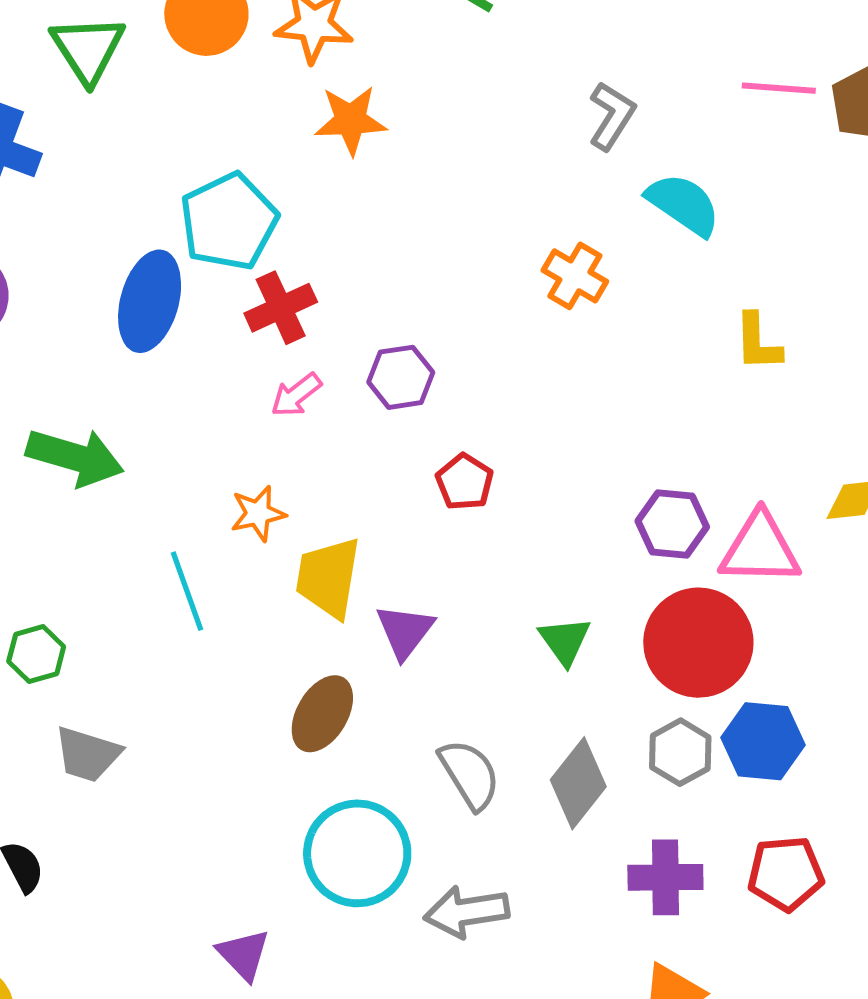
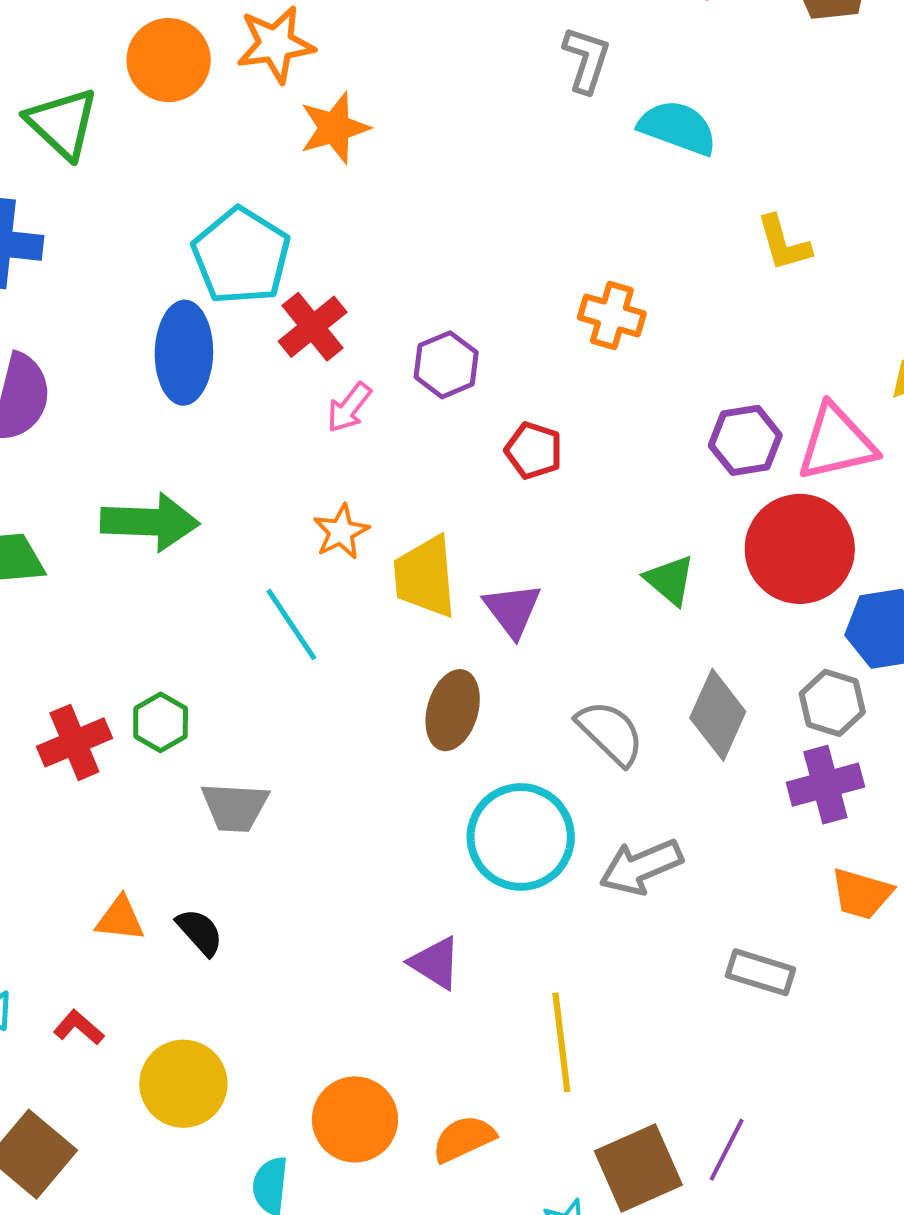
orange cross: (575, 276) -> (612, 316), moved
gray hexagon: (680, 752) -> (832, 703), moved

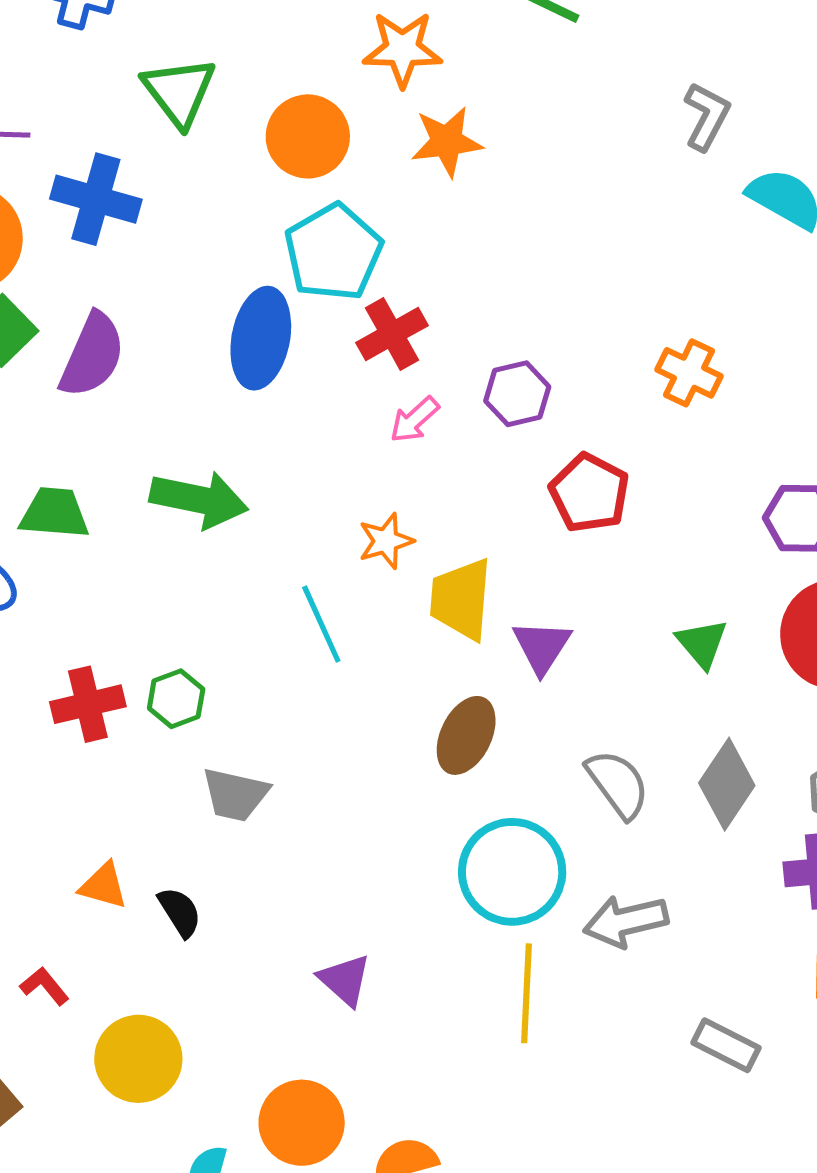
orange circle: (169, 60) -> (308, 136), moved
red pentagon: (534, 451) -> (589, 493), size x1.4
purple triangle: (435, 963) -> (345, 980), moved
yellow line: (561, 1042) -> (526, 993), moved

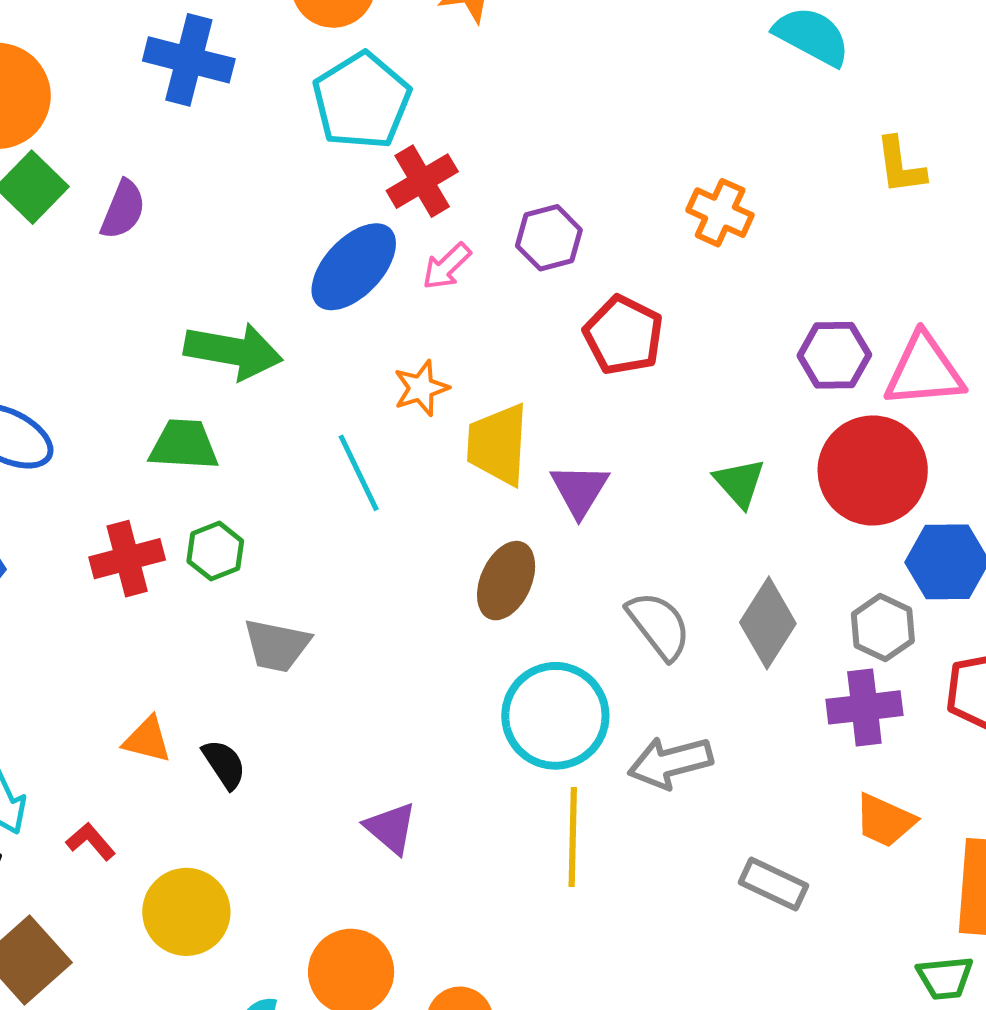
blue cross: (96, 199) -> (189, 60), moved
blue ellipse: (261, 338) -> (354, 267), moved, turned 34
purple semicircle: (92, 355) -> (123, 210), size x0.7
green trapezoid: (55, 513) -> (184, 445), moved

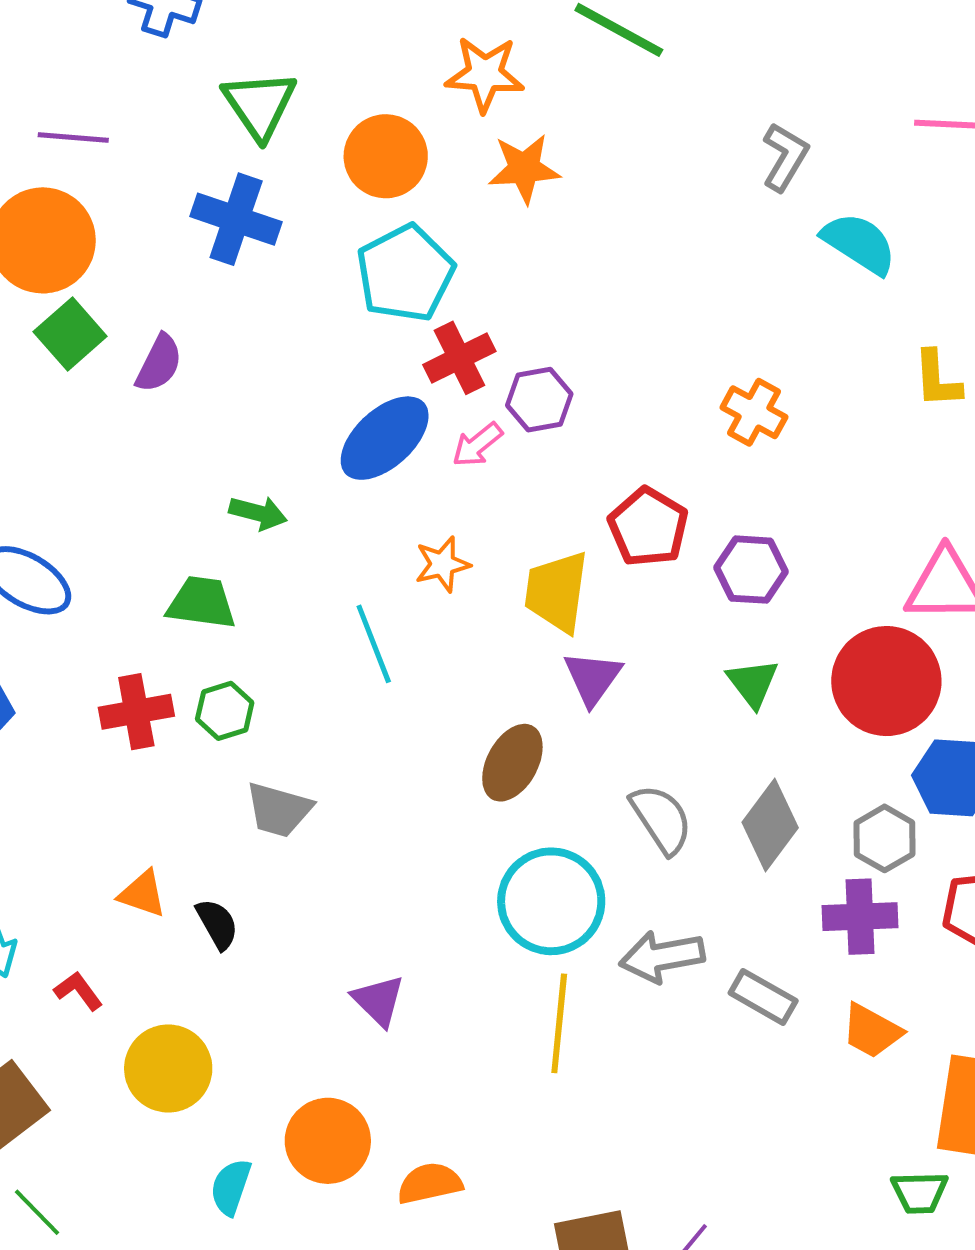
purple hexagon: (549, 238) -> (539, 400), moved
green arrow: (233, 351) -> (258, 513), size x0.6
purple hexagon: (834, 355) -> (751, 570), moved
yellow trapezoid: (498, 445) -> (557, 592), moved
gray rectangle: (773, 884) -> (763, 997), moved

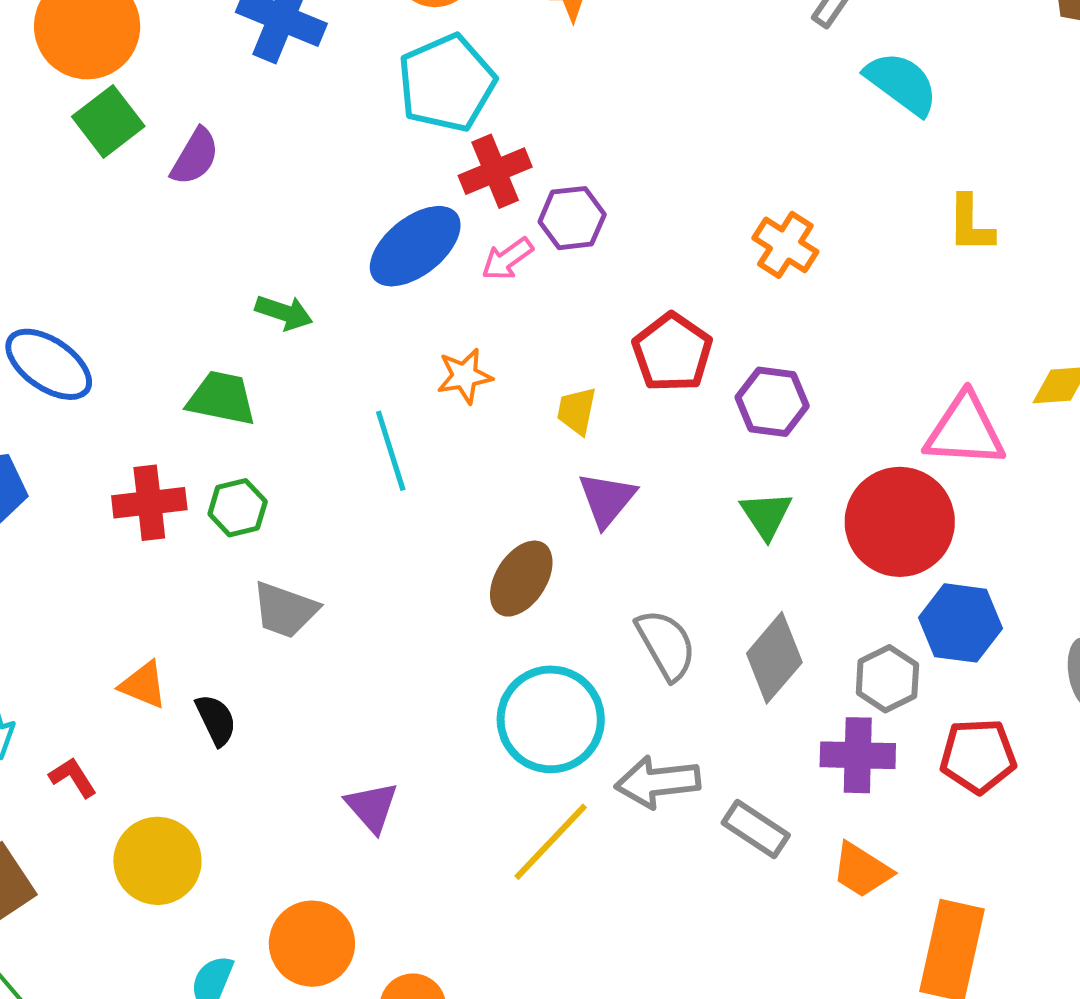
yellow trapezoid: (557, 592) -> (577, 411), size x0.6
yellow line: (559, 1023) -> (551, 842), turned 34

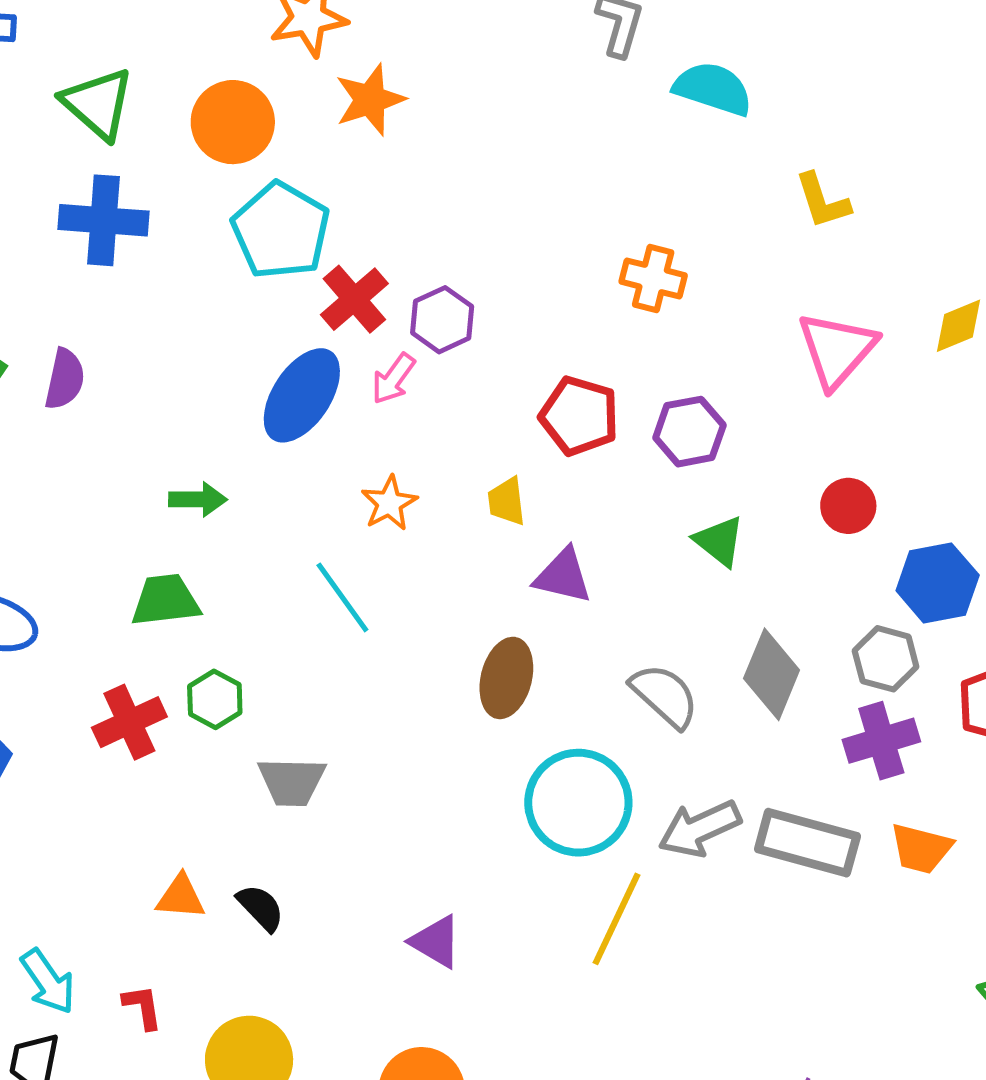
pink triangle: (965, 430) -> (837, 350), moved, turned -34
purple triangle: (607, 499) -> (563, 576), turned -38
red circle: (900, 522) -> (848, 506), size x0.5
red L-shape: (73, 777) -> (143, 1007), turned 42
gray rectangle: (756, 829) -> (807, 843), size x1.5

